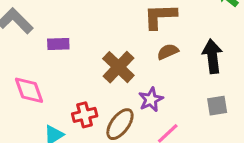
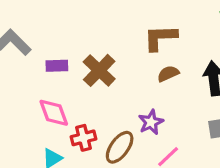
brown cross: (118, 67) -> (99, 70), moved
pink diamond: (29, 90) -> (54, 113), moved

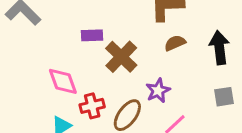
purple rectangle: (57, 66) -> (92, 35), moved
brown cross: (99, 70) -> (121, 57), moved

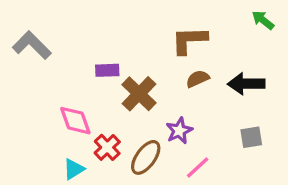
black arrow: (219, 48) -> (246, 84), turned -84
red cross: (92, 106) -> (107, 147), turned -30

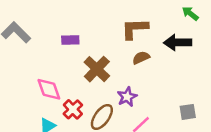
purple rectangle: (107, 70) -> (70, 40), moved
black arrow: (246, 84) -> (178, 43), moved
gray square: (251, 137) -> (188, 112), moved

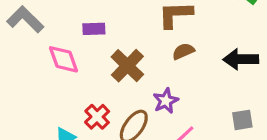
black arrow: (178, 43) -> (241, 59), moved
pink diamond: (49, 89) -> (64, 59), moved

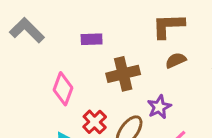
pink diamond: (64, 59) -> (63, 89), moved, turned 40
brown cross: (127, 66) -> (123, 74), turned 32

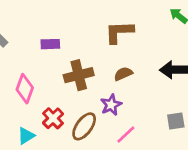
brown semicircle: (176, 60) -> (123, 74), moved

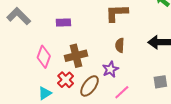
brown semicircle: (123, 74) -> (120, 45), turned -64
brown cross: (79, 75) -> (76, 56), moved

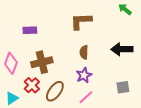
purple star: (110, 69) -> (84, 75), moved

